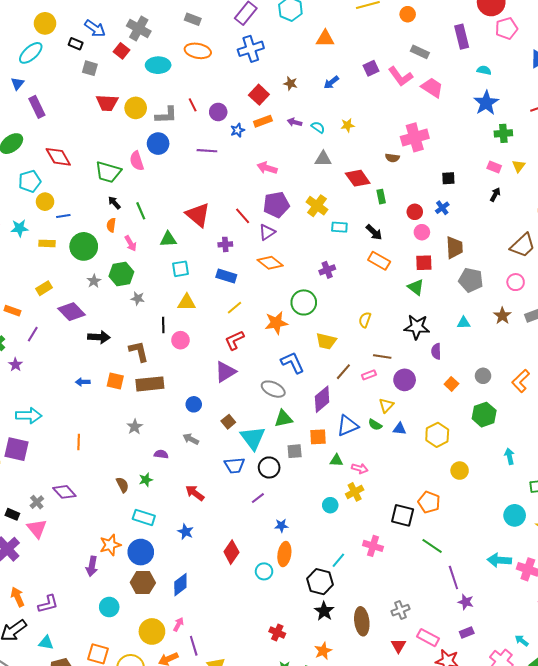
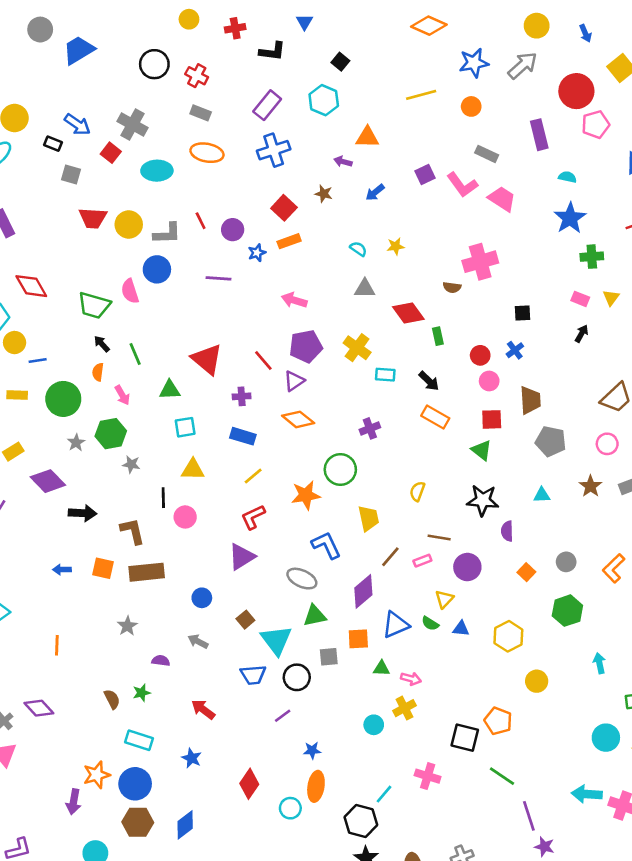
purple arrow: (295, 122) -> (343, 162), moved
yellow trapezoid: (326, 341) -> (369, 518), turned -115

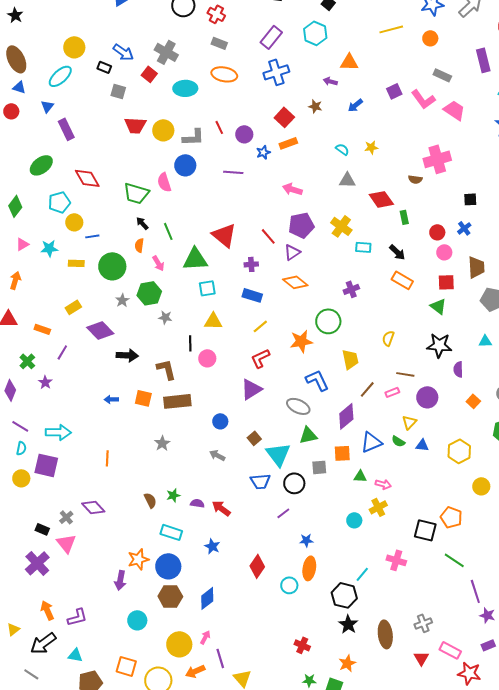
green triangle: (170, 390) -> (195, 259), size x1.5
purple semicircle: (161, 661) -> (197, 503), moved

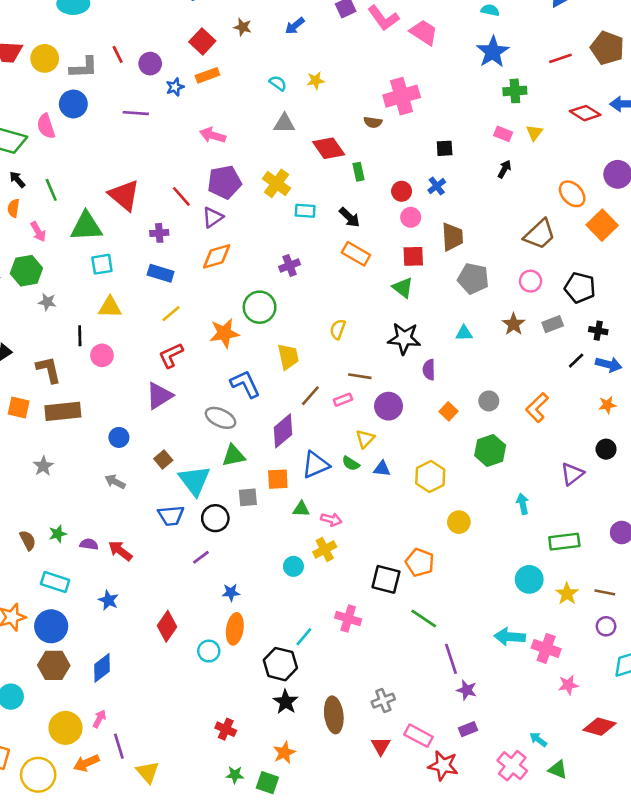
orange diamond: (295, 282) -> (217, 256), turned -55

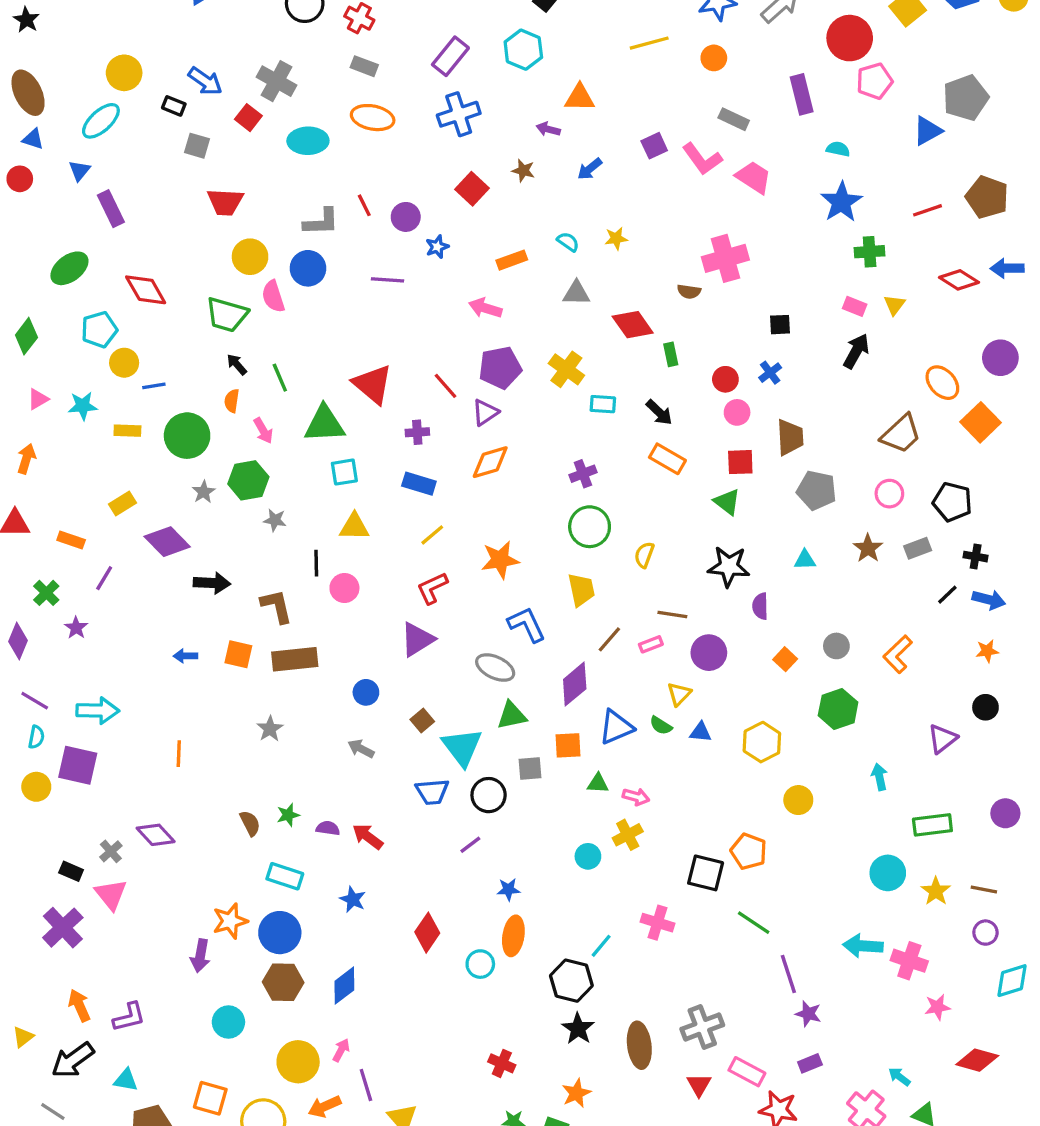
yellow circle: (45, 58) -> (250, 257), moved
orange rectangle: (207, 75) -> (512, 260), moved
black arrow: (504, 169) -> (856, 351), size x1.5
green circle: (260, 307) -> (590, 527), moved
gray cross: (383, 701) -> (702, 1027), size x1.4

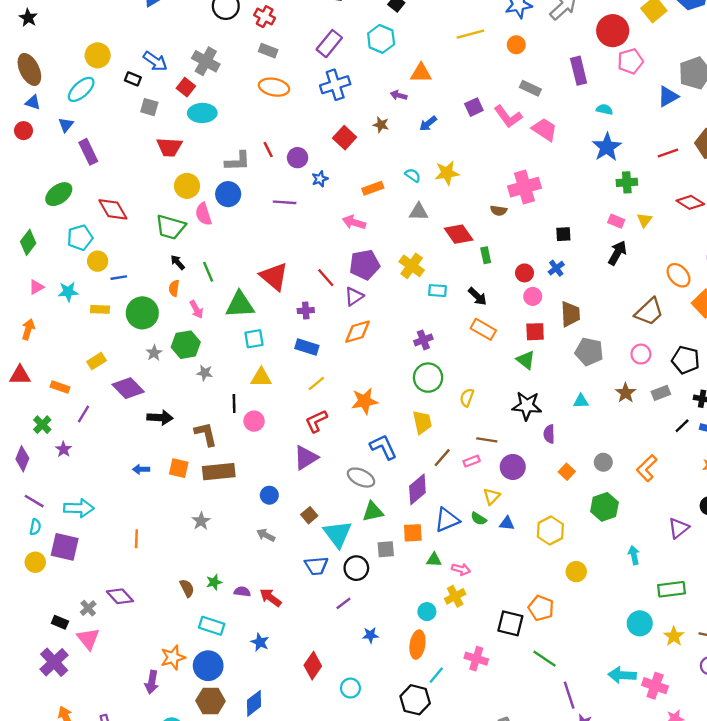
cyan ellipse: (308, 141) -> (202, 113), moved
yellow star: (616, 238) -> (447, 173), size x1.5
orange ellipse: (513, 936) -> (417, 645), moved

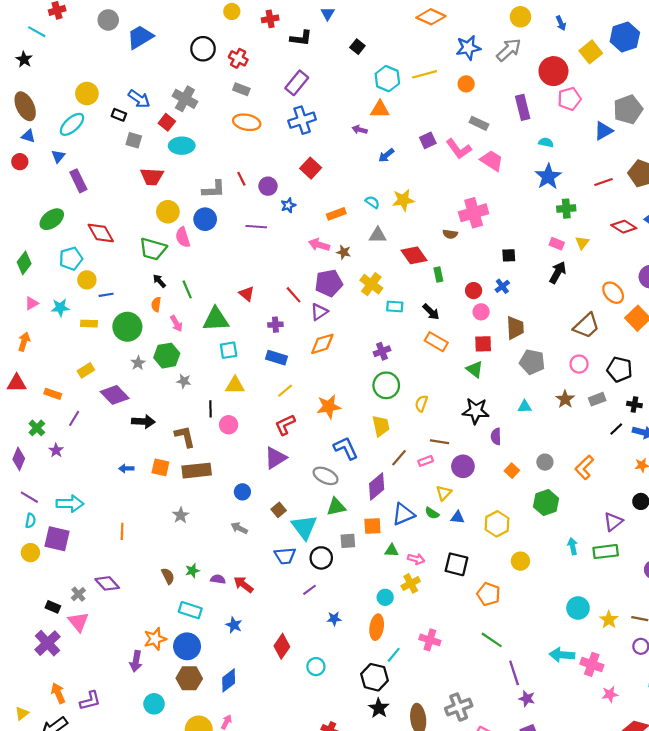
cyan hexagon: (381, 39) -> (387, 79), moved
brown star: (381, 125) -> (344, 252), moved
red triangle: (274, 276) -> (247, 294), size x0.6
green rectangle: (671, 589) -> (606, 552), moved
black square: (510, 623) -> (457, 564), moved

